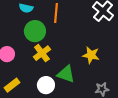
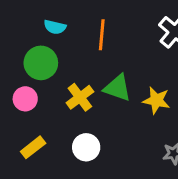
green circle: (35, 31) -> (41, 63), moved
green triangle: (66, 74) -> (117, 88), moved

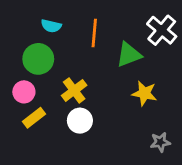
green triangle: (117, 88) -> (129, 55), moved, turned -40
yellow rectangle: (33, 147) -> (34, 118), moved
white circle: (86, 147) -> (80, 121), moved

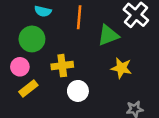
yellow cross: (74, 90) -> (62, 66), turned 30
white circle: (80, 121) -> (78, 91), moved

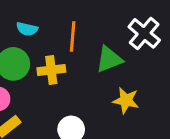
yellow cross: (62, 66) -> (51, 70), moved

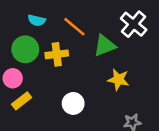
orange line: (73, 37) -> (74, 27), turned -55

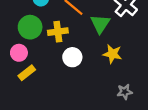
green triangle: (105, 46) -> (100, 24), turned -35
white circle: (73, 103) -> (72, 57), moved

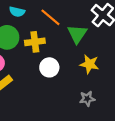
gray star: (125, 92) -> (87, 99), moved

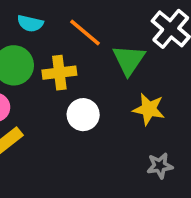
gray star: (87, 99) -> (160, 166), moved

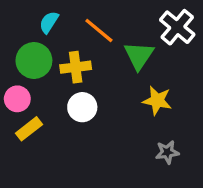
cyan semicircle: (30, 23) -> (49, 22), turned 110
white circle: (83, 115) -> (82, 107), moved

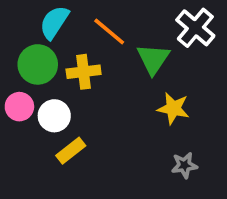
cyan semicircle: (49, 22) -> (54, 22), size x1.4
white circle: (82, 107) -> (54, 116), moved
yellow rectangle: (29, 129) -> (71, 151), moved

